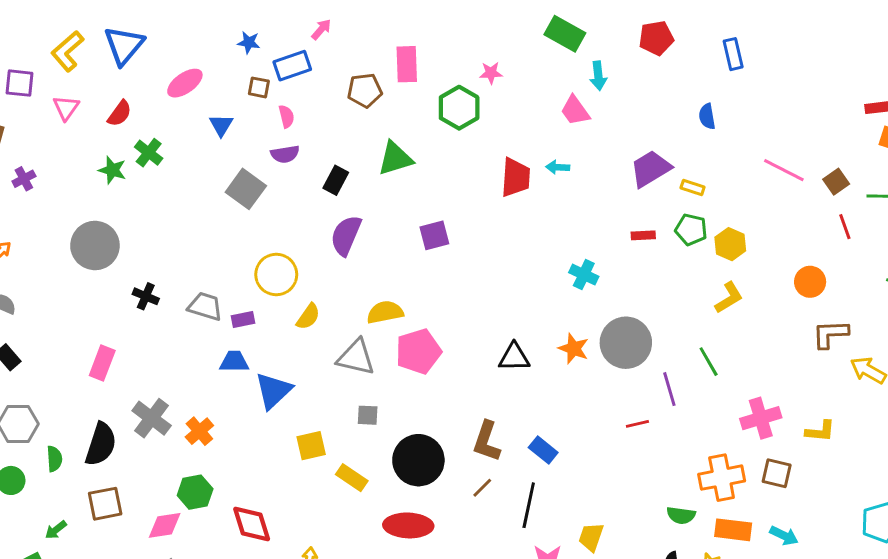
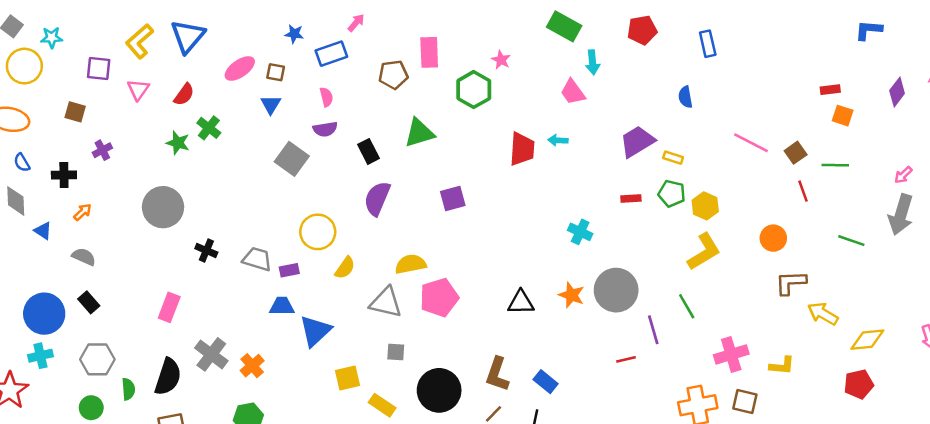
pink star: (491, 73) -> (501, 60), turned 30
brown square: (259, 87) -> (276, 72), moved
black rectangle: (336, 180) -> (369, 151), turned -55
yellow L-shape: (729, 298) -> (704, 252), size x1.4

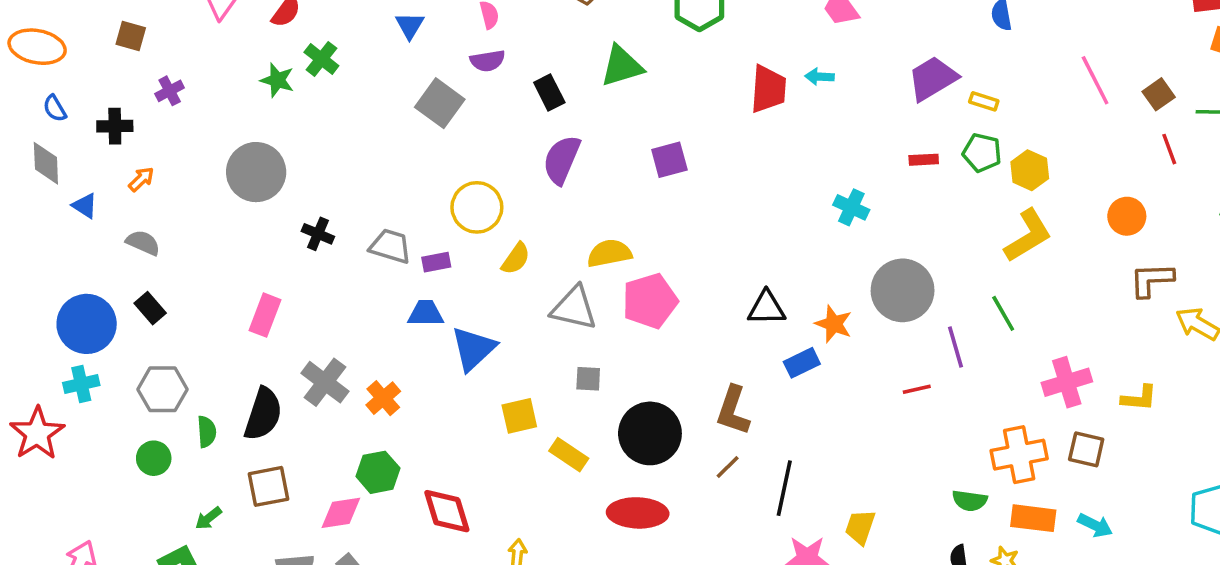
pink line: (751, 143) -> (1095, 80), turned 36
orange star: (572, 295) -> (834, 324), moved
blue rectangle: (546, 382) -> (802, 363), moved, turned -65

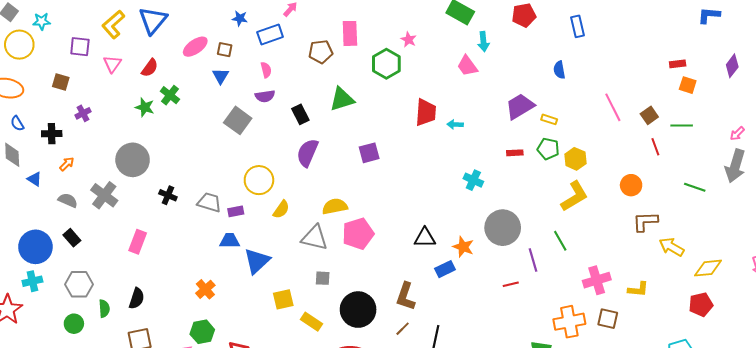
cyan arrow: (820, 77) -> (455, 124), moved
gray cross: (325, 382) -> (104, 195), moved
black semicircle: (263, 414) -> (137, 298), size x0.7

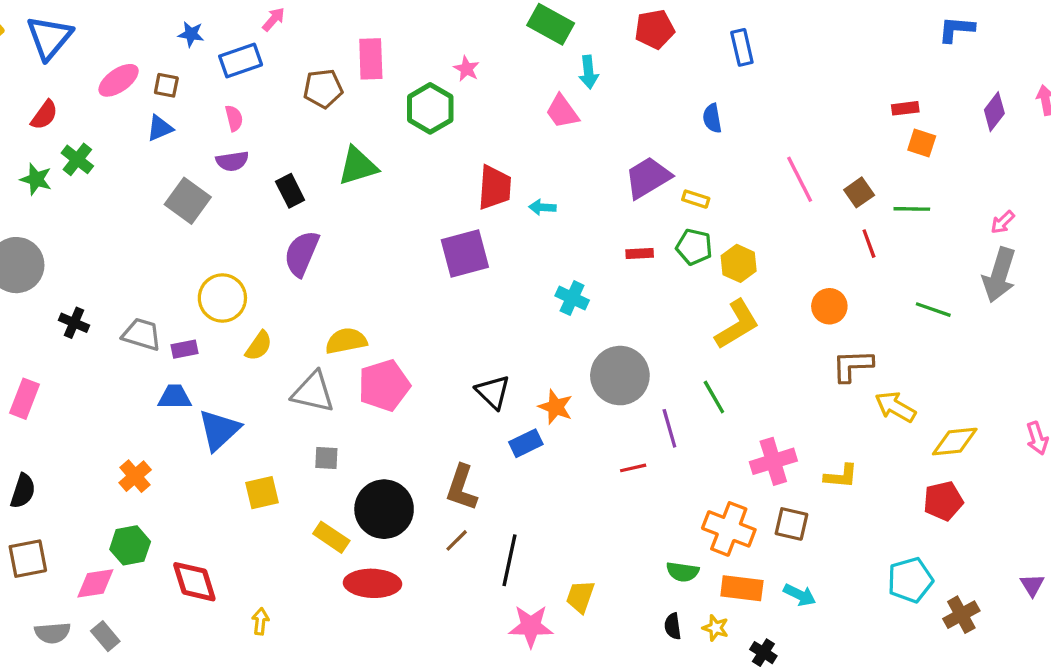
blue triangle: (221, 76) -> (160, 128), turned 36
purple square: (369, 153) -> (465, 253), moved, size x1.4
black triangle: (425, 238) -> (493, 392), turned 45
yellow rectangle: (312, 322) -> (331, 537), moved
orange cross: (569, 322) -> (729, 529), turned 32

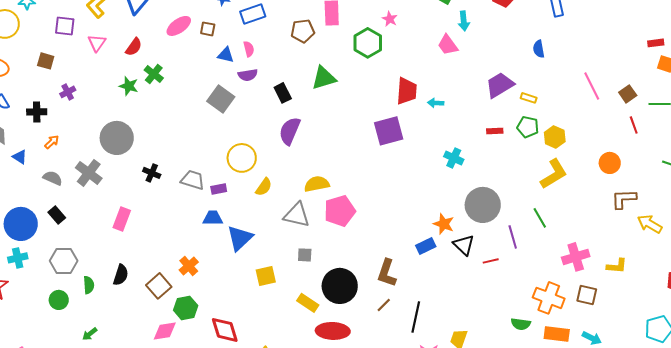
blue triangle: (160, 128) -> (226, 55), moved, turned 36
black triangle: (493, 392) -> (464, 245), moved
brown square: (28, 559) -> (159, 286), moved, turned -30

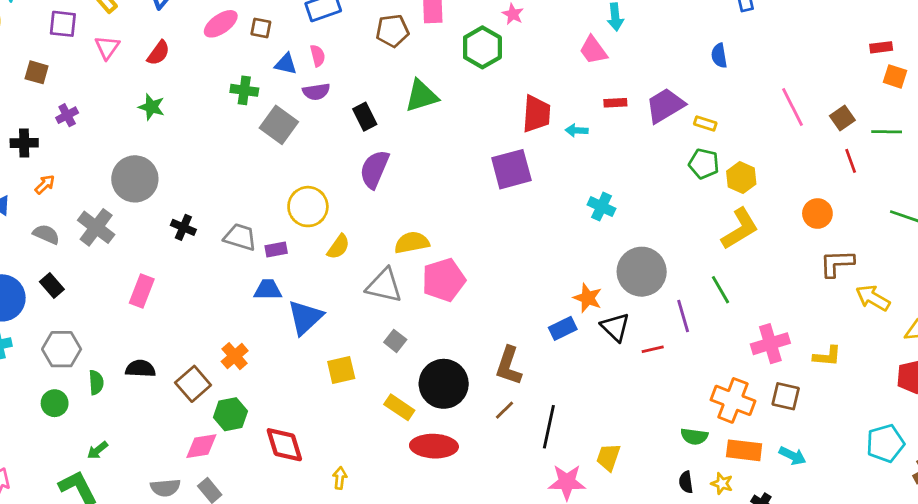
green cross: (154, 74) -> (244, 90), moved, turned -30
red rectangle: (495, 131) -> (615, 103), moved
gray square: (305, 255) -> (395, 341), turned 35
black semicircle: (121, 275) -> (140, 369), turned -105

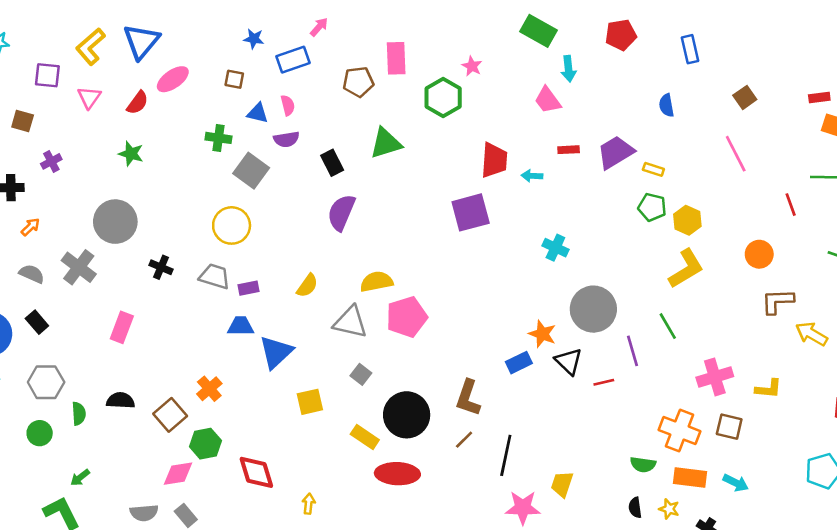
pink ellipse: (221, 24) -> (173, 79), moved
brown square: (842, 118) -> (745, 97), moved
yellow circle: (308, 207) -> (232, 225), moved

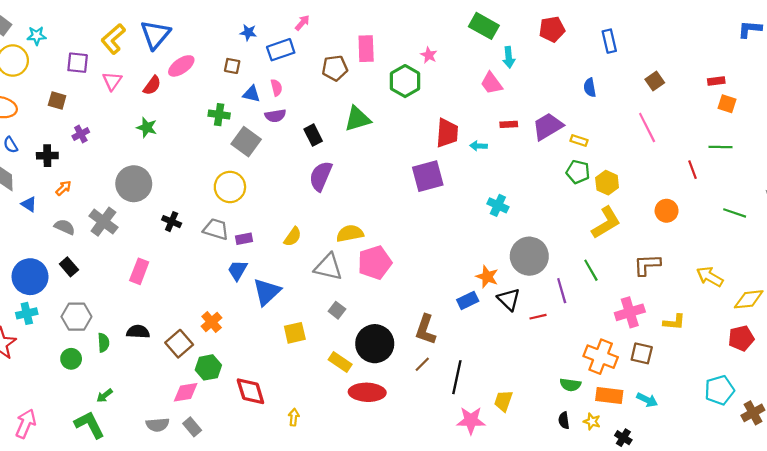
brown L-shape: (778, 301) -> (647, 265), moved
blue trapezoid: (241, 326) -> (237, 270), turned -60

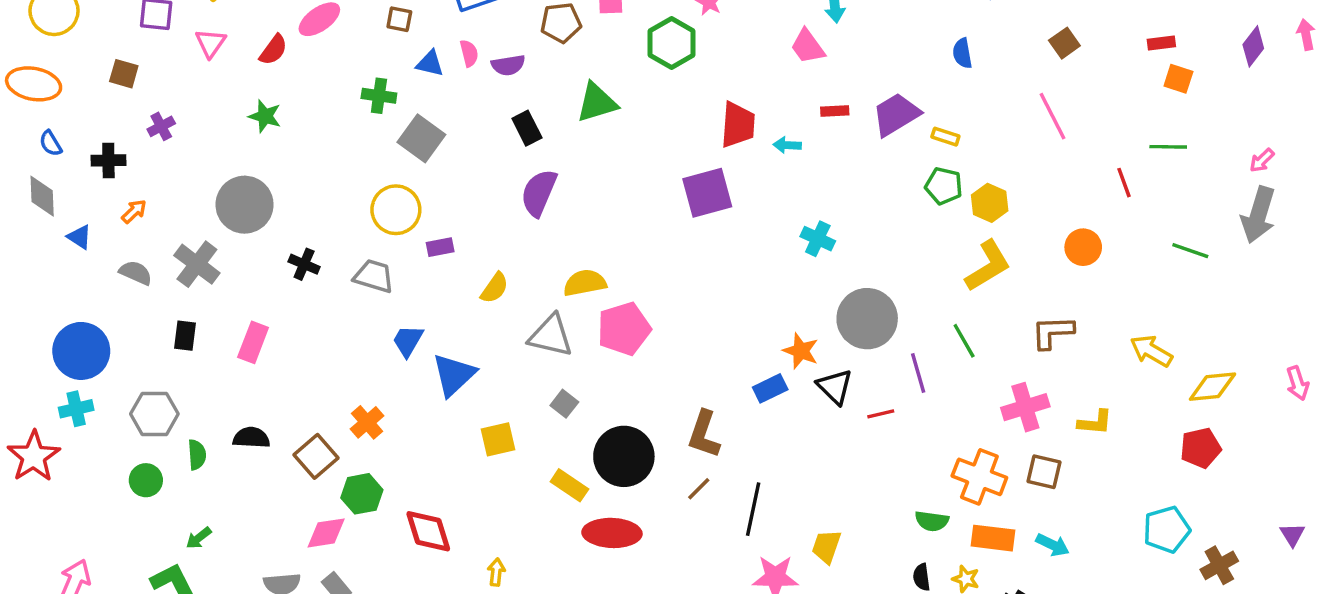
purple semicircle: (275, 116) -> (508, 65), moved
purple rectangle: (244, 239) -> (440, 247), moved
black rectangle: (69, 267) -> (185, 336), moved, turned 48

